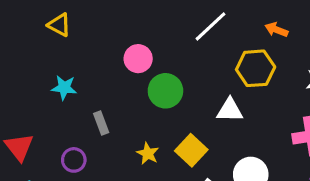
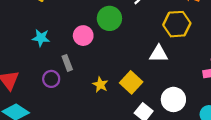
pink circle: (138, 59) -> (83, 36), moved
green circle: (165, 91) -> (109, 18), moved
purple circle: (74, 160) -> (51, 79), moved

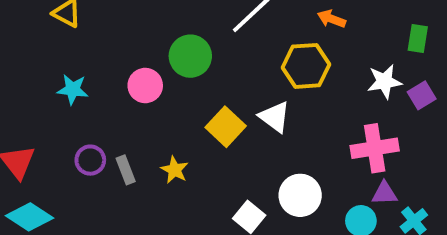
white triangle: (159, 54) -> (275, 117), turned 36
gray rectangle: (67, 63) -> (126, 170), moved
yellow square: (131, 82) -> (226, 127), moved

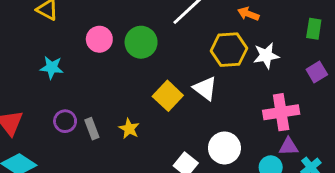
white star: (384, 82) -> (266, 56), moved
pink circle: (145, 86) -> (99, 39), moved

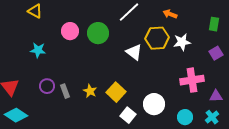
white triangle: (205, 88) -> (134, 52), moved
yellow square: (168, 96) -> (116, 92), moved
purple triangle: (289, 146) -> (216, 96), moved

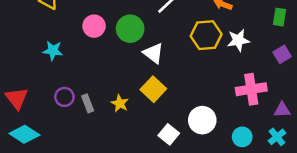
white triangle: (134, 52) -> (153, 53), moved
yellow square: (116, 92) -> (153, 89), moved

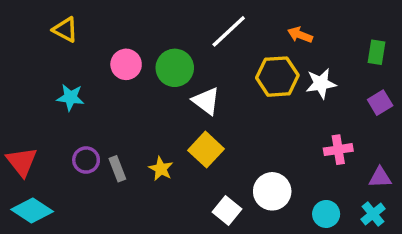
pink cross: (251, 89) -> (338, 150), size x0.7

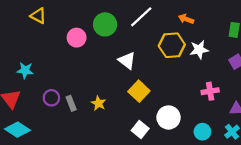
green circle: (175, 68) -> (105, 24), moved
cyan star: (70, 97) -> (25, 70), moved
yellow square: (206, 150) -> (139, 91), moved

